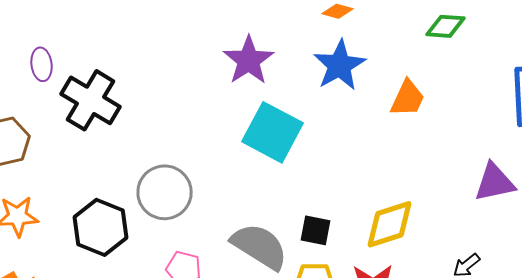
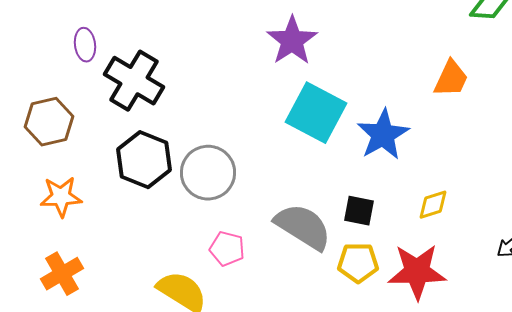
blue star: (340, 65) -> (383, 135), moved
yellow diamond: (390, 224) -> (433, 205), size x0.6
black hexagon: (101, 227) -> (144, 160), moved

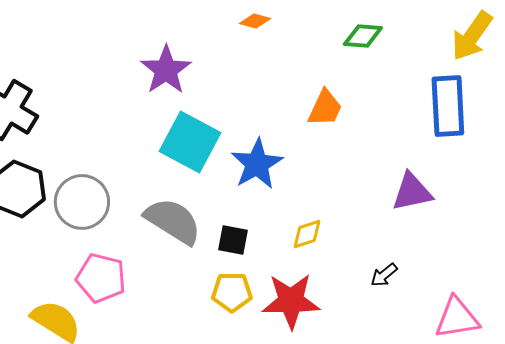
gray semicircle: (303, 227) -> (173, 221), moved
pink pentagon: (227, 249) -> (101, 278), size x1.4

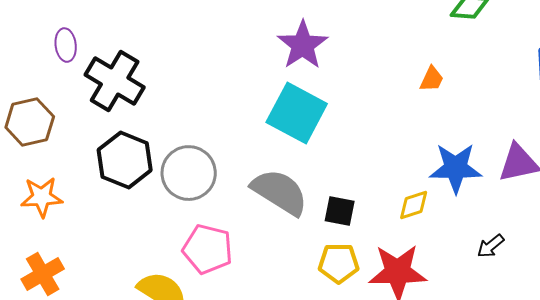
purple star: (166, 70) -> (303, 45), moved
orange trapezoid: (325, 108) -> (432, 79), size x0.7
blue star: (257, 164) -> (456, 168), moved, turned 30

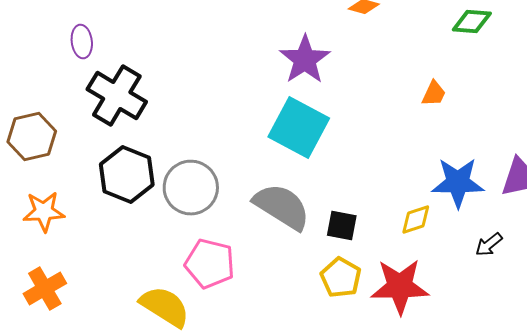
purple ellipse: (66, 45) -> (82, 42), moved
black arrow: (491, 246) -> (489, 245), moved
yellow pentagon: (339, 263) -> (341, 278), turned 30

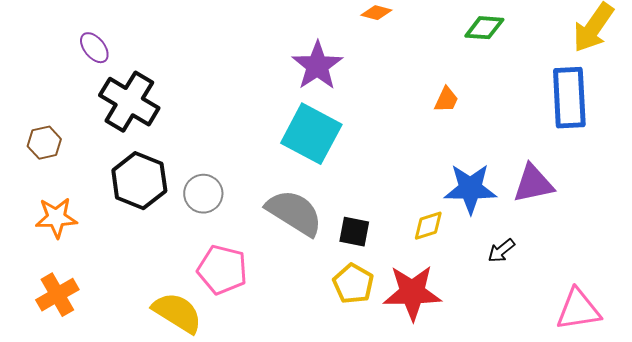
purple ellipse: (82, 42) -> (94, 48), turned -32
brown hexagon: (32, 137) -> (44, 143), size x0.7
gray circle: (191, 188) -> (203, 194), size x0.7

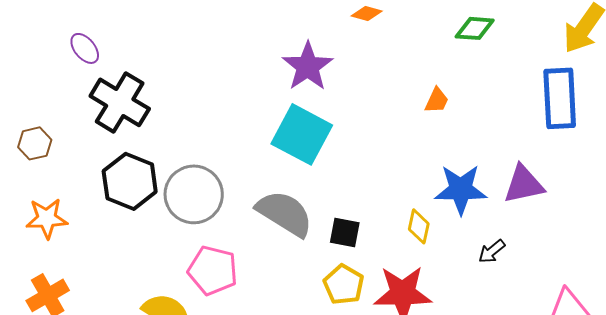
gray circle: (203, 194) -> (194, 194), size x1.5
yellow diamond: (428, 226) -> (419, 226), turned -60

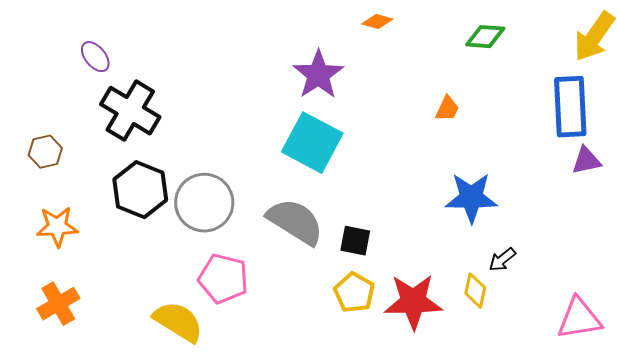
purple triangle: (524, 184) -> (586, 161), moved, size x0.7
yellow diamond: (419, 226) -> (475, 291), moved

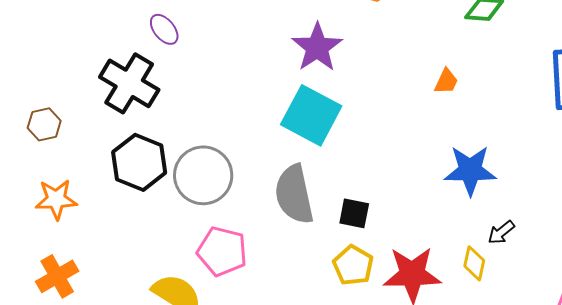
purple ellipse: (95, 57) -> (164, 29), moved
gray semicircle: (295, 222) -> (294, 194), turned -134

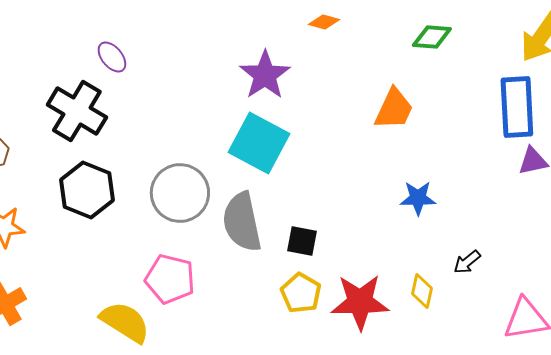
orange trapezoid: (446, 81) -> (394, 109), size x1.6
blue star: (470, 170) -> (418, 198), size x0.7
gray circle: (203, 175) -> (180, 193), moved
black arrow: (501, 232) -> (467, 262), moved

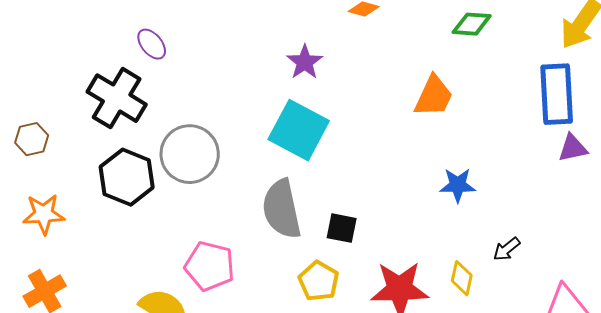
purple star: (265, 75) -> (305, 62), size x0.7
gray circle: (180, 193) -> (190, 154), moved
yellow pentagon: (301, 293) -> (319, 281), moved

